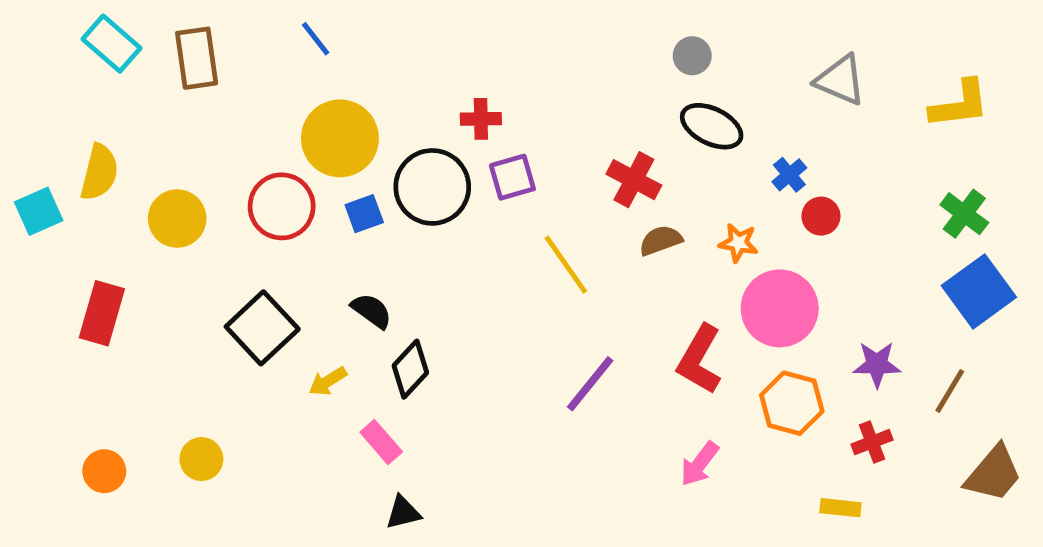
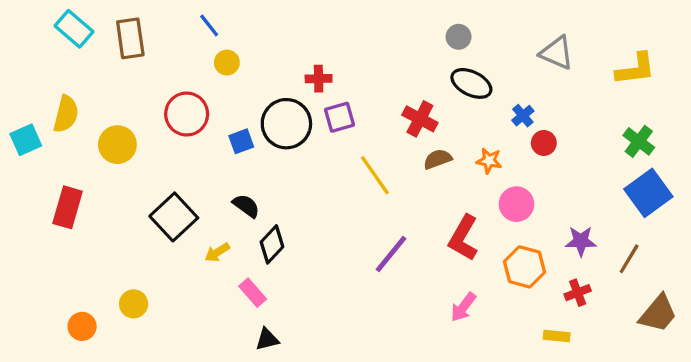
yellow circle: (340, 138) -> (227, 63), moved, size x0.5
red circle: (282, 206) -> (187, 114), moved
pink circle: (780, 308) -> (516, 204), size x0.7
orange circle: (104, 471) -> (82, 326), moved

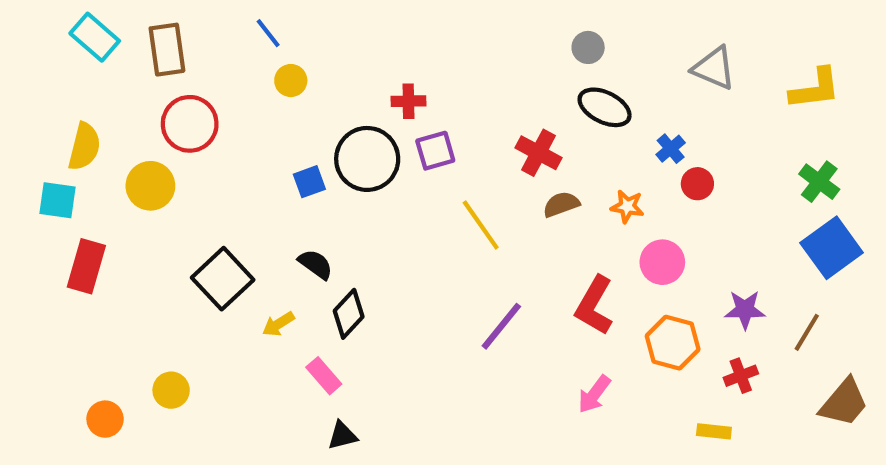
red circle: (187, 114) -> (190, 124), moved
cyan square: (26, 140) -> (58, 200), moved, turned 32

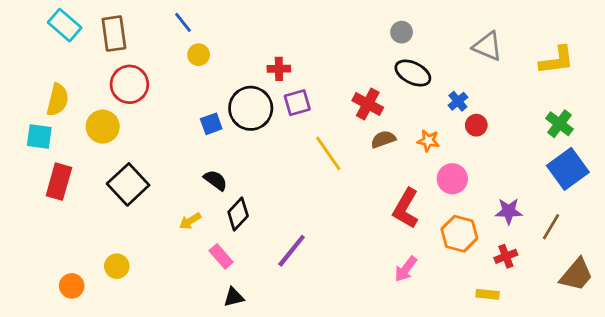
black square: (223, 279) -> (128, 184), moved
purple line: (501, 326) -> (292, 251), moved

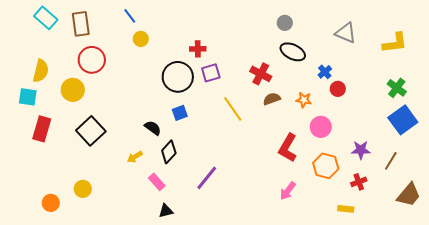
blue square: (211, 124) -> (180, 113), moved

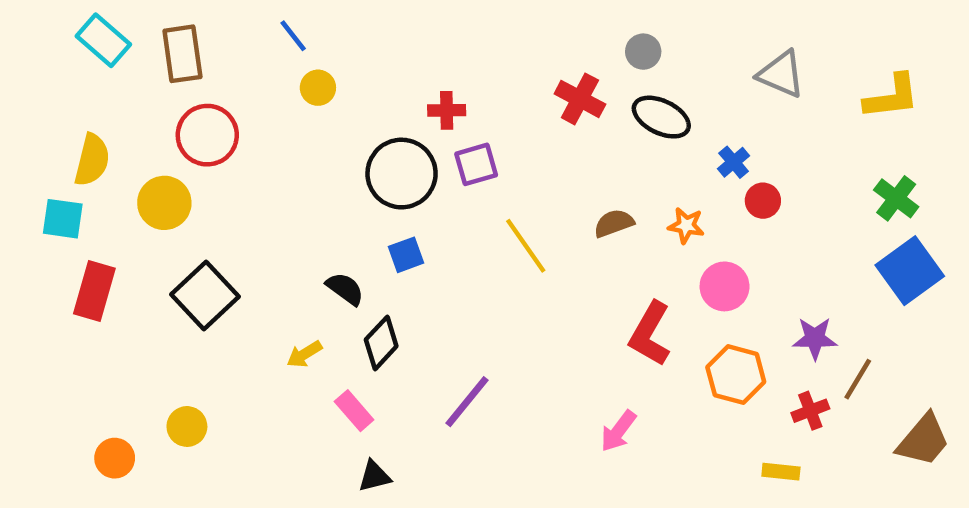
red cross: (261, 74) -> (580, 99), moved
brown line: (391, 161) -> (858, 379), moved
pink arrow: (288, 191) -> (618, 431), moved

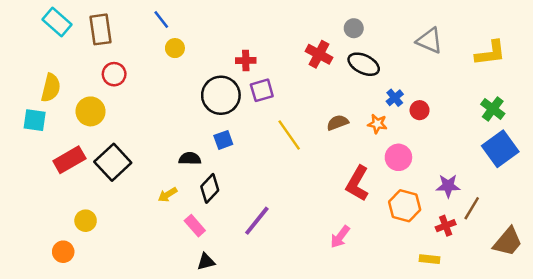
red circle: (207, 135) -> (114, 74), size x0.7
blue cross: (734, 162) -> (395, 98), moved
black semicircle: (345, 289) -> (190, 159), turned -35
red rectangle: (94, 291) -> (69, 160), moved, turned 44
yellow circle: (187, 426) -> (86, 221), moved

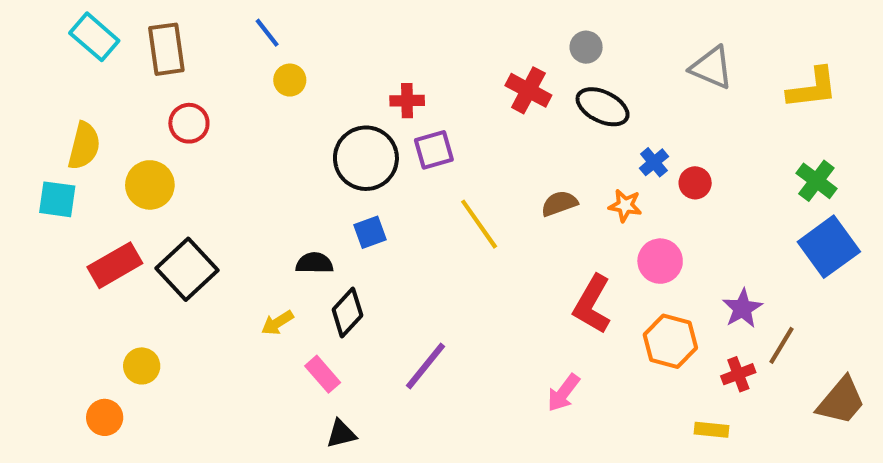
purple star: (448, 186) -> (742, 308), turned -30

